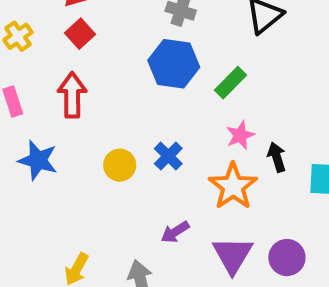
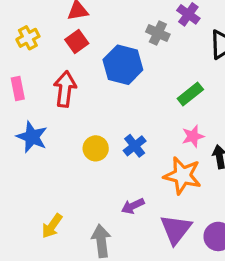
blue hexagon: (174, 64) -> (123, 65), moved
orange star: (233, 186) -> (183, 176), turned -30

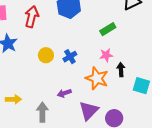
yellow arrow: (52, 226) -> (13, 99), turned -133

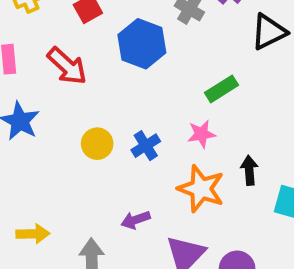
red arrow: (32, 17) -> (67, 66), turned 120
pink star: (106, 55) -> (201, 134), moved

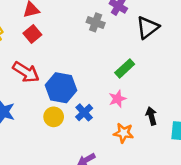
blue hexagon: (142, 44) -> (61, 88), moved
orange star: (201, 189) -> (124, 133), size x0.7

